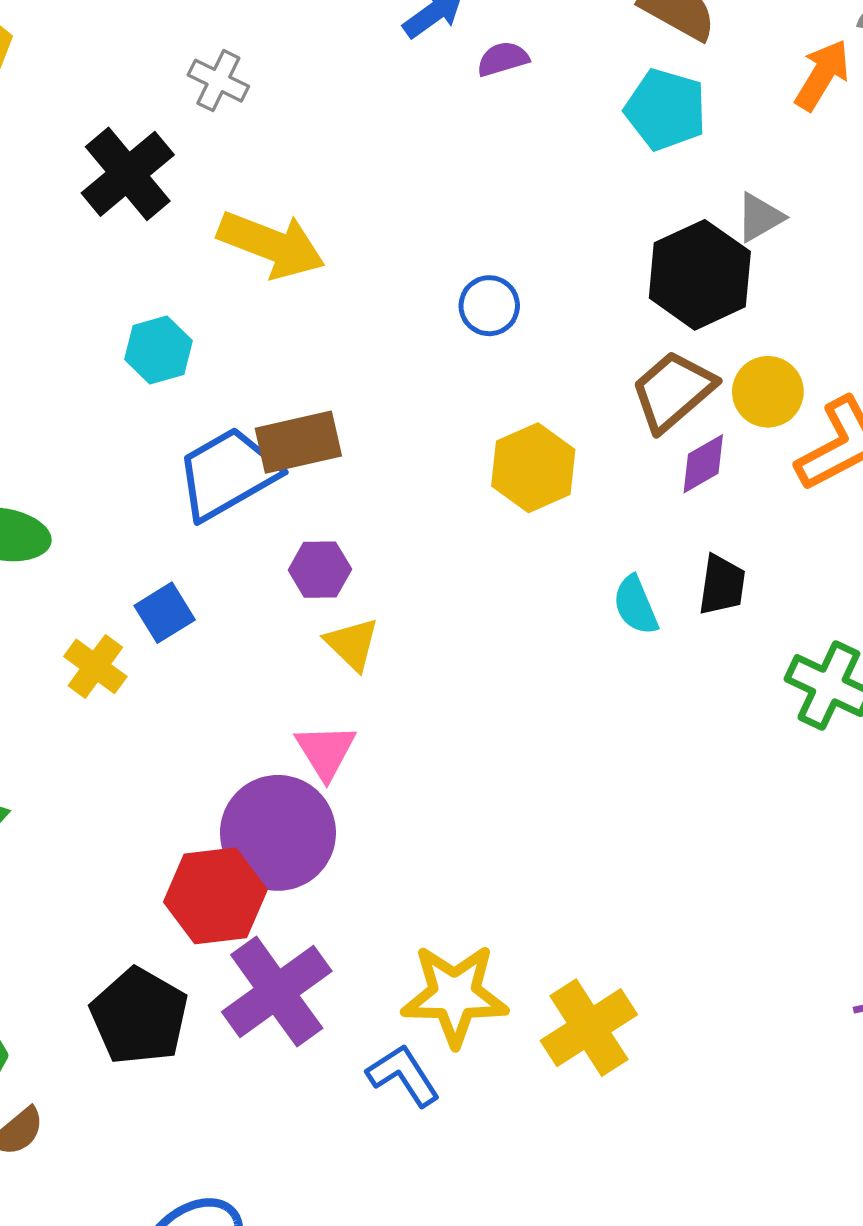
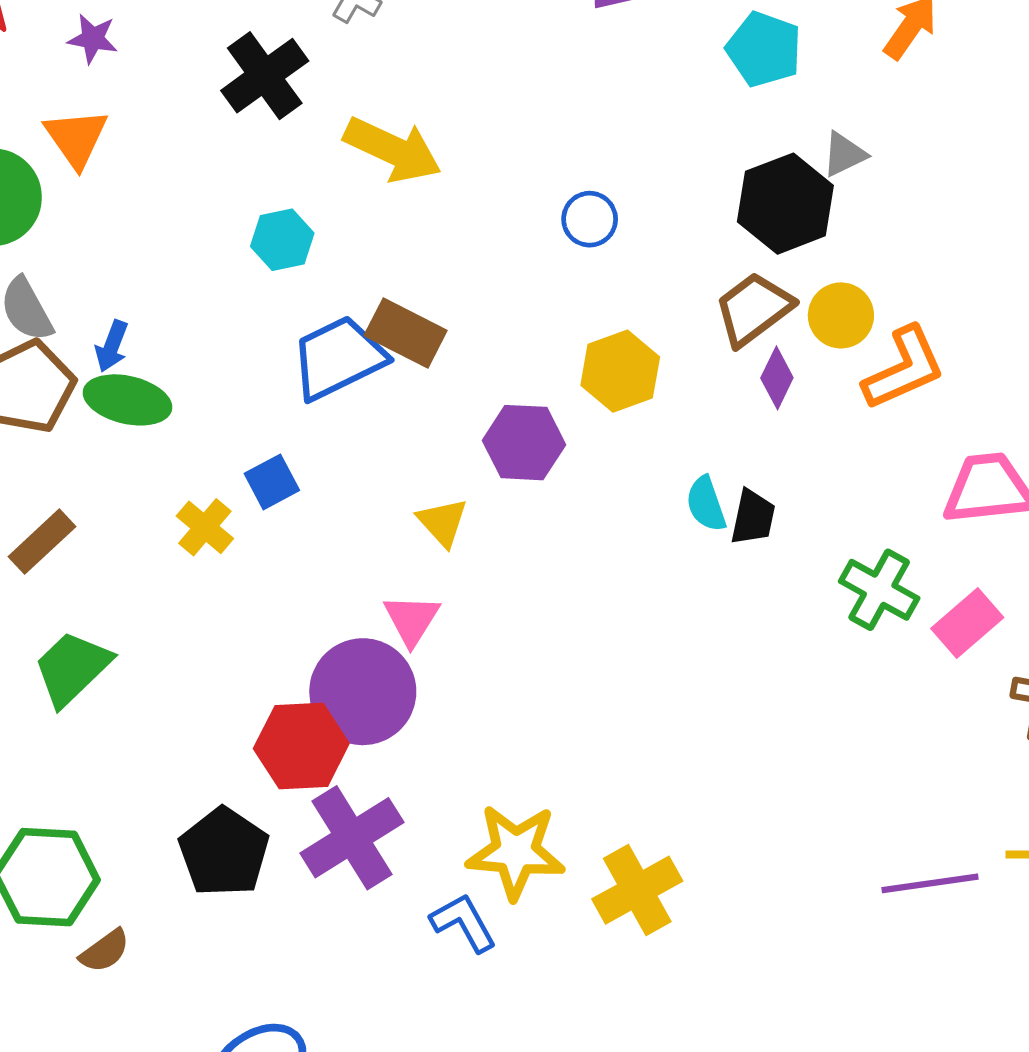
brown rectangle: (298, 442) -> (406, 333), turned 36
purple diamond: (703, 464) -> (777, 378), turned -38
purple hexagon: (320, 570) -> (524, 443), moved, size x1.4
black trapezoid: (722, 585) -> (753, 517), moved

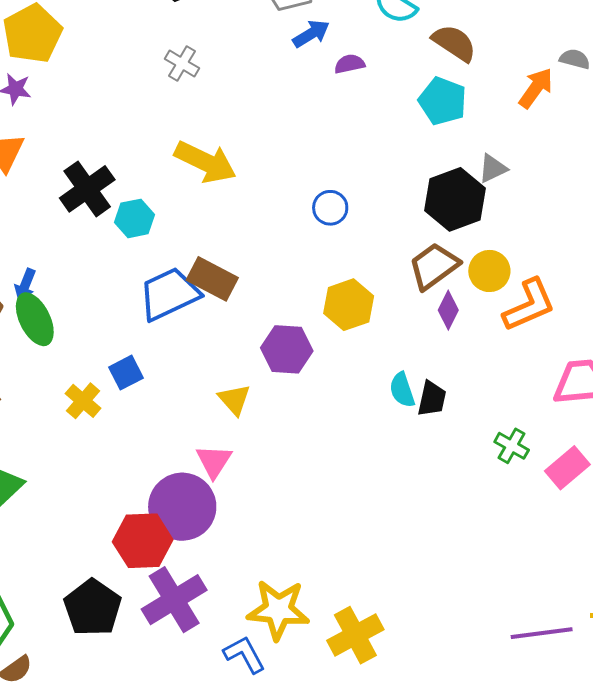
black cross: (265, 76) -> (87, 189), moved
green ellipse: (127, 400) -> (35, 319), turned 50
green cross: (879, 590) -> (512, 446), size x0.7

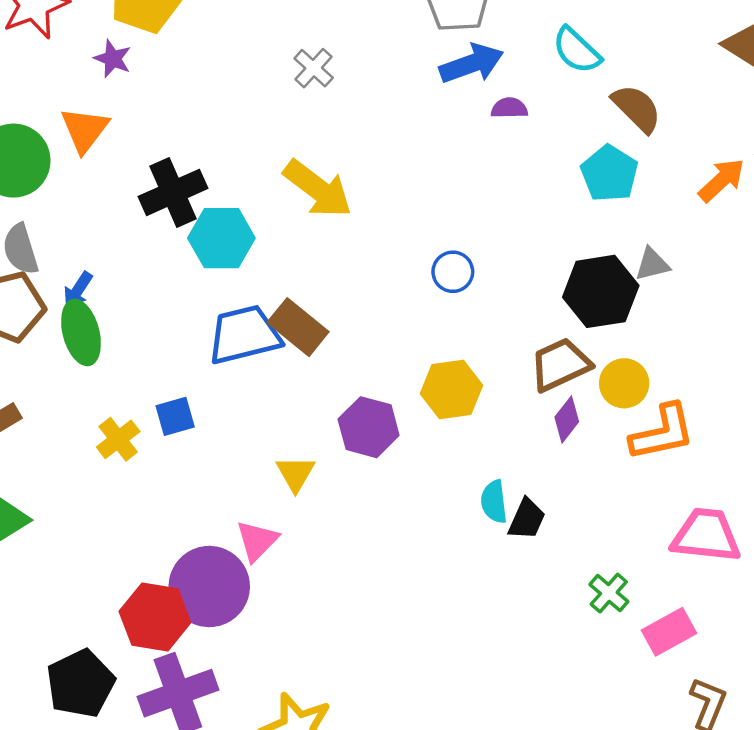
blue arrow: (311, 34) -> (472, 64), size x1.4
cyan hexagon: (134, 218) -> (221, 238), size x1.4

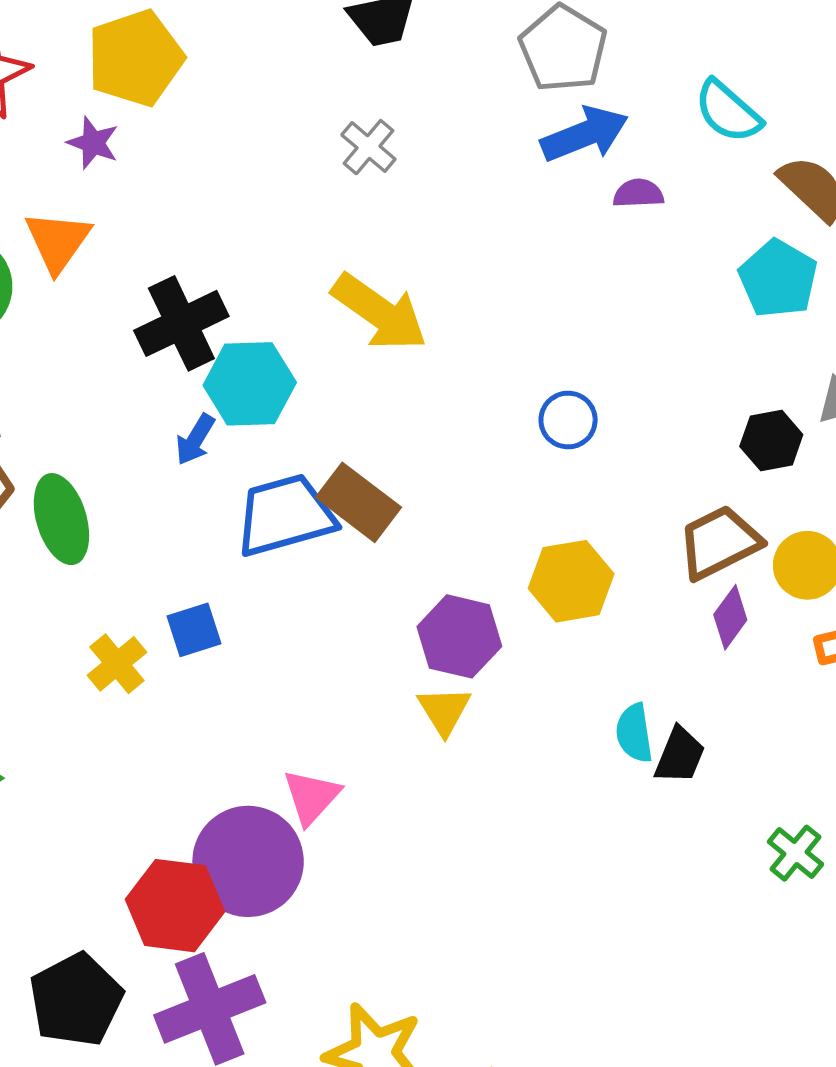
blue arrow: (78, 290) -> (195, 440), moved
black hexagon: (601, 291) -> (771, 440), size x0.6
yellow triangle: (295, 473) -> (444, 711), moved

